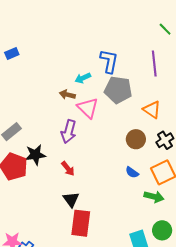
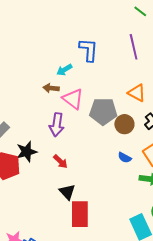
gray pentagon: (118, 90) -> (103, 111), moved

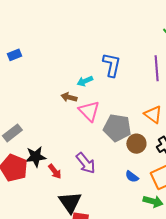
purple arrow: (57, 125) -> (86, 163), moved, turned -55
red arrow: (60, 162) -> (55, 171), moved
black triangle: (67, 192) -> (70, 202), size x1.4

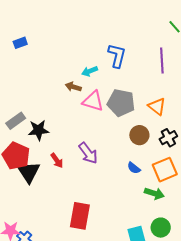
pink triangle: (89, 111) -> (93, 101), turned -30
gray pentagon: (117, 128) -> (121, 103), moved
black star: (36, 157) -> (39, 130), moved
black triangle: (70, 202) -> (29, 172), moved

